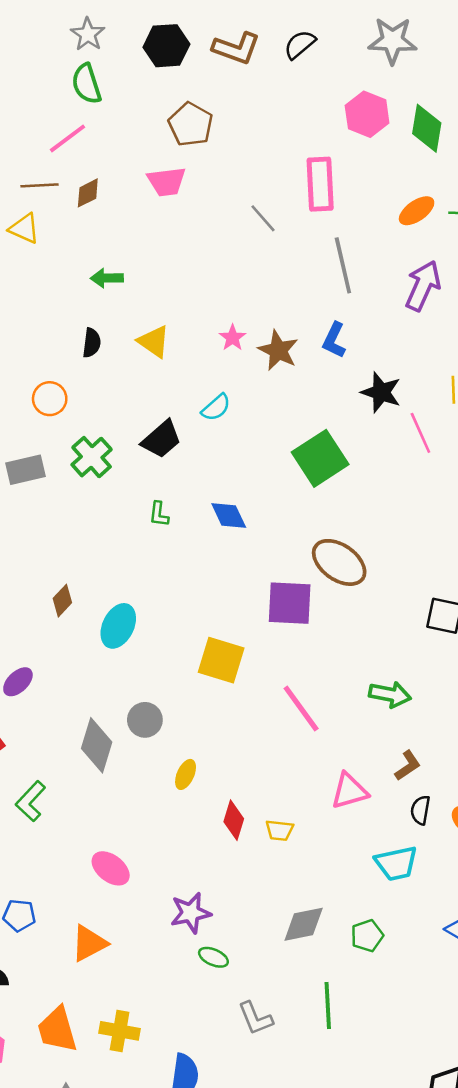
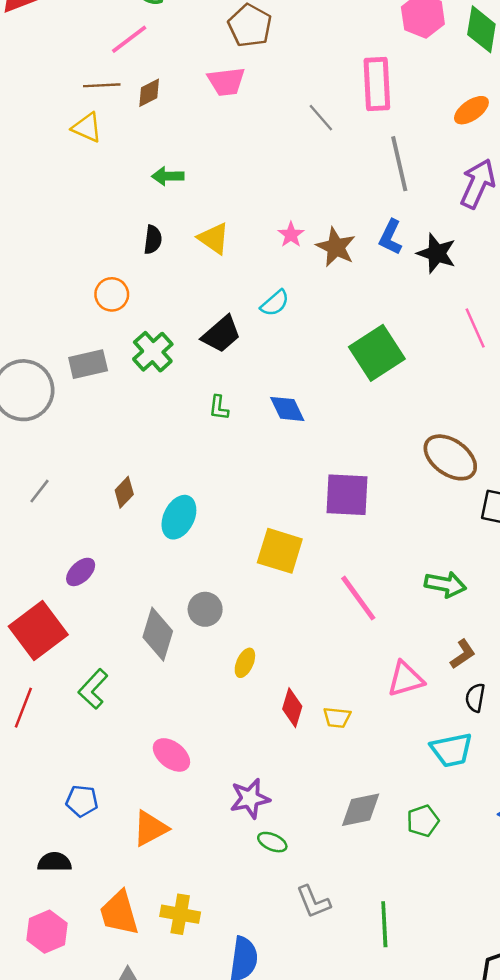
black star: (381, 392) -> (437, 253), moved
brown ellipse: (339, 562) -> (450, 457), moved
green line: (328, 1006) -> (384, 924), moved

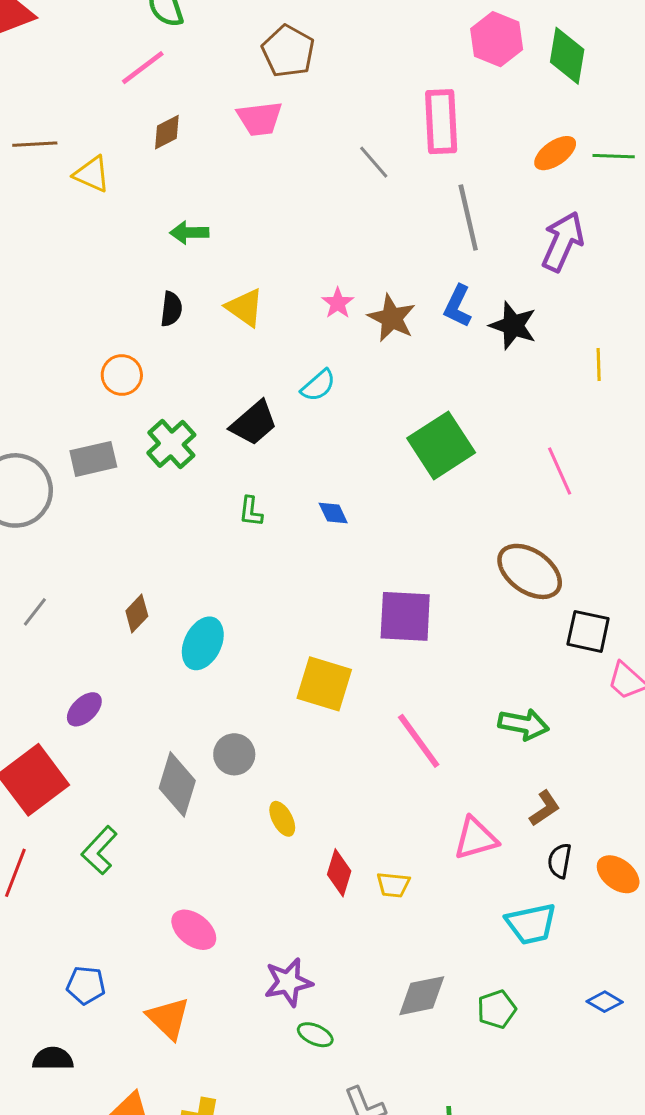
brown line: (102, 85) -> (35, 144), moved
pink line: (475, 328) -> (560, 471), moved
blue diamond: (287, 409) -> (333, 513), size x0.7
yellow ellipse: (245, 663) -> (282, 819), turned -52
orange triangle: (150, 828) -> (168, 1018), turned -48

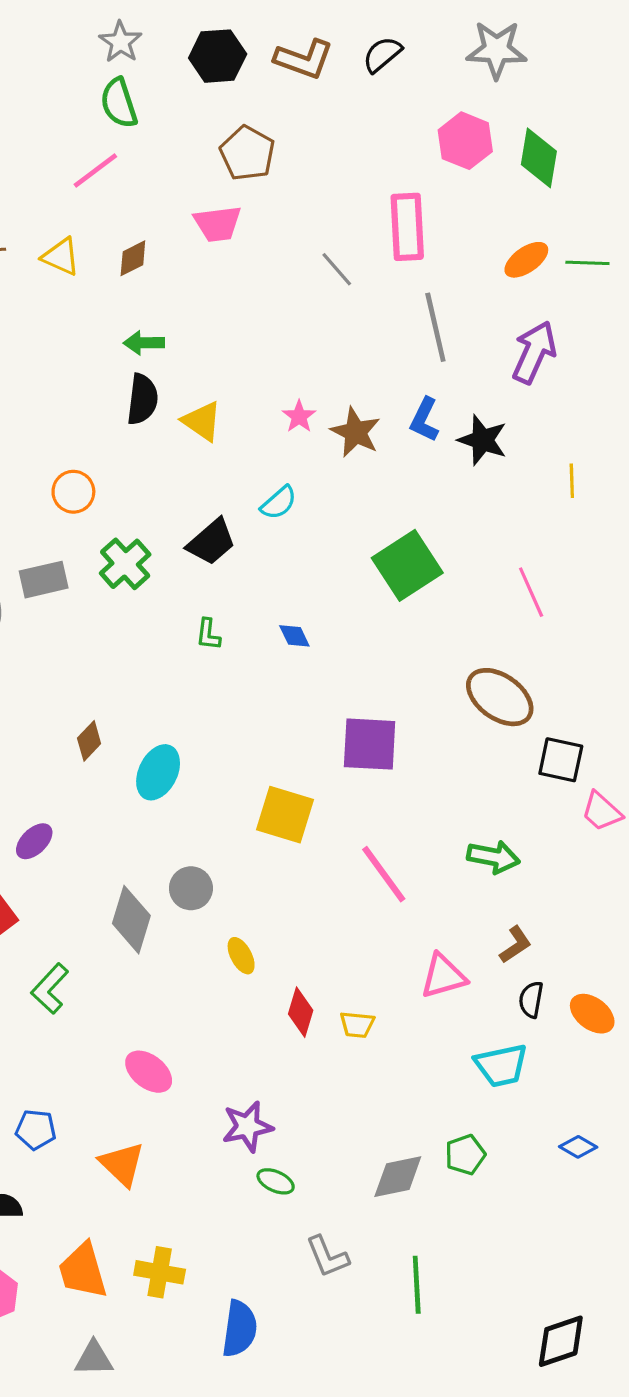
brown diamond: (167, 132) -> (133, 258), moved
yellow triangle: (92, 174) -> (61, 257), moved
black semicircle: (171, 309) -> (142, 399), moved, size x1.4
gray diamond: (422, 996) -> (398, 1177), moved

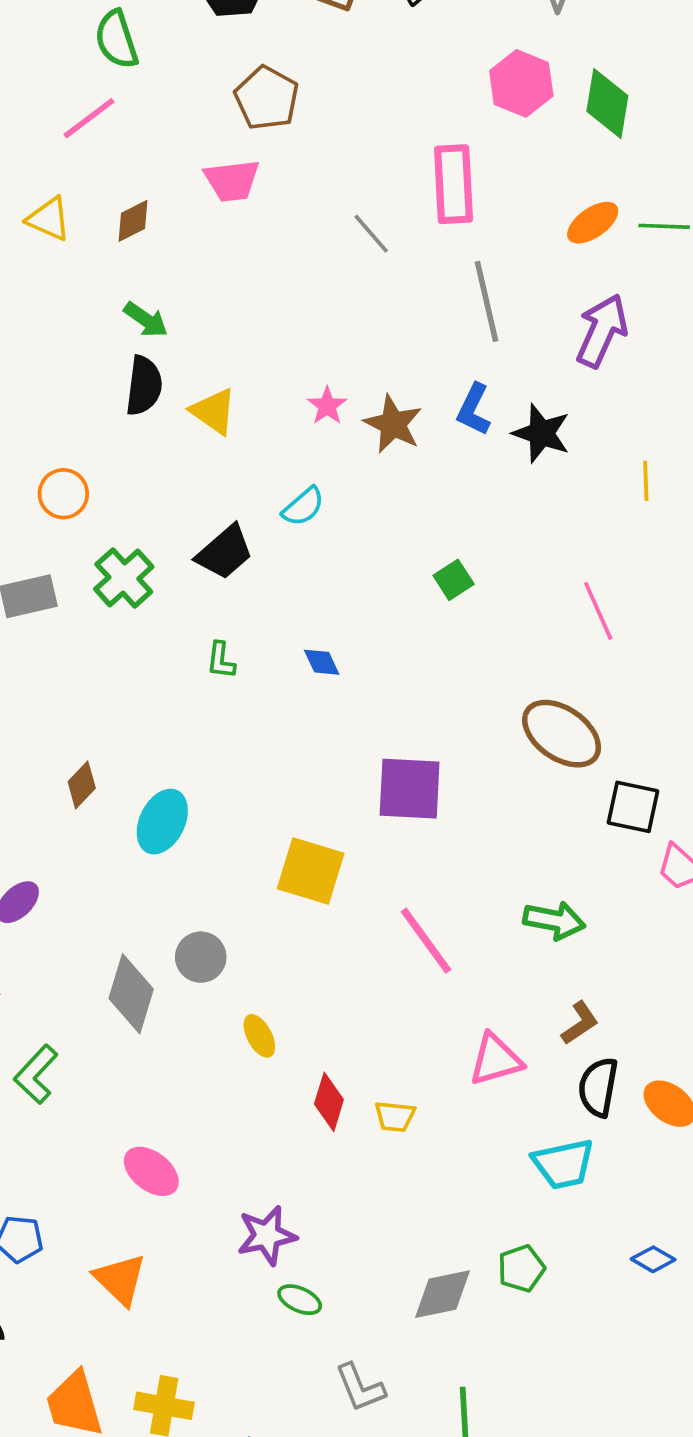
green arrow: (144, 343) -> (146, 320), turned -144
green square: (407, 565) -> (454, 580), size x0.5
black semicircle: (531, 1000) -> (598, 1087), size x1.4

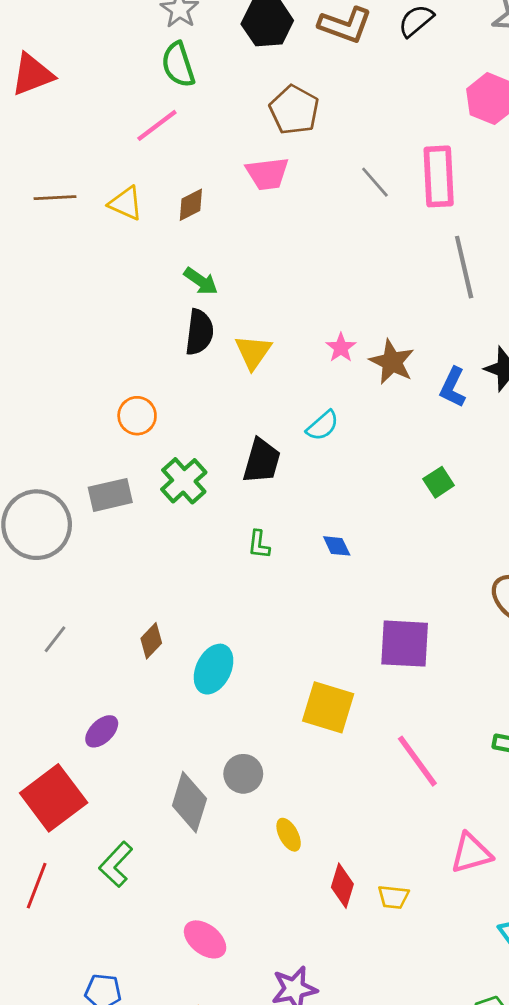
gray line: (371, 234) -> (375, 182), moved
blue L-shape: (474, 409) -> (453, 387), moved
yellow triangle: (214, 411) -> (253, 352), turned 30
black trapezoid: (225, 552) -> (262, 461), turned -33

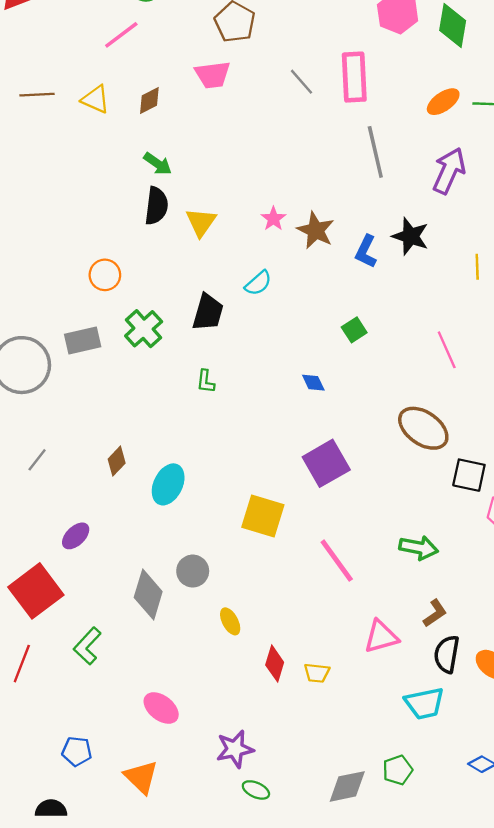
blue diamond: (337, 546) -> (313, 383), moved
purple square: (405, 644) -> (326, 463), turned -33

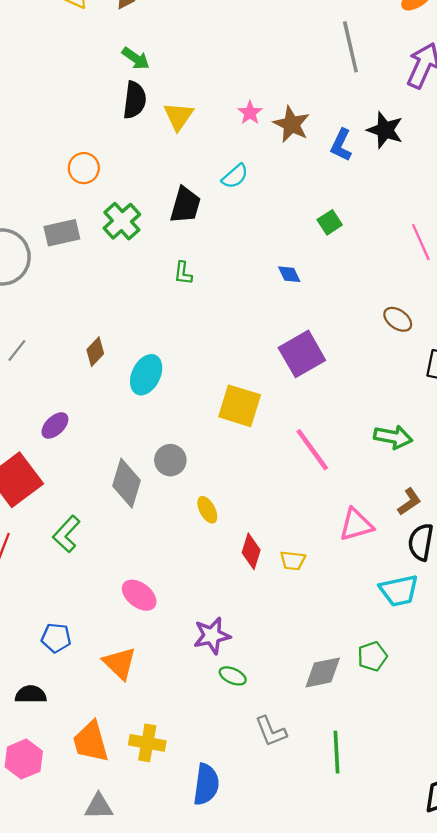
brown ellipse: (423, 428) -> (398, 319), size x0.6

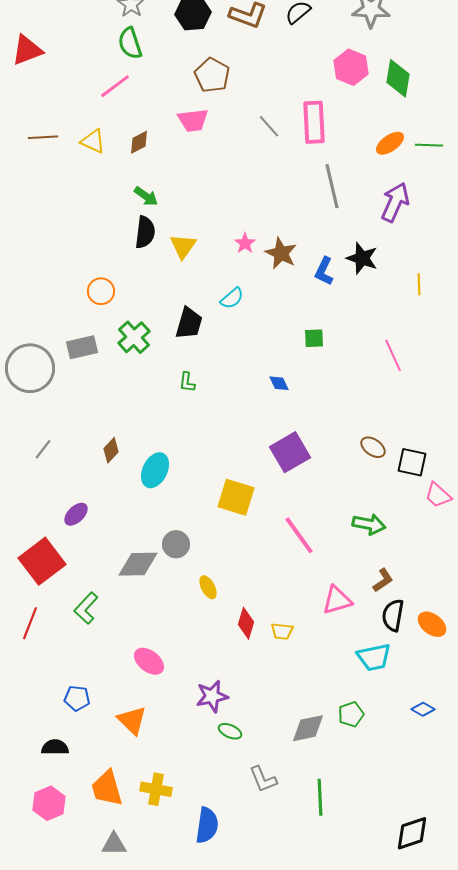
green square: (330, 222) -> (314, 338), turned 30
brown ellipse: (398, 319) -> (373, 447), moved
gray diamond: (126, 483) -> (138, 564), turned 72

